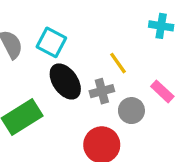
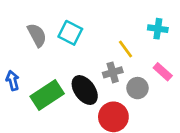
cyan cross: (161, 26) -> (158, 29), moved
black ellipse: (65, 81) -> (85, 90), moved

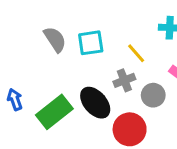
cyan square: (70, 33) -> (91, 43), moved, turned -30
gray semicircle: (37, 35) -> (55, 39), moved

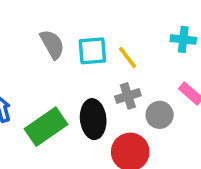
yellow line: (136, 53) -> (127, 57), moved
black ellipse: (95, 103) -> (93, 119), turned 32

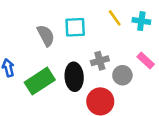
gray semicircle: (52, 44) -> (46, 36), moved
yellow line: (127, 57) -> (115, 18), moved

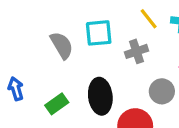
gray cross: (100, 61) -> (136, 51), moved
green rectangle: (40, 81) -> (57, 104), size x0.6

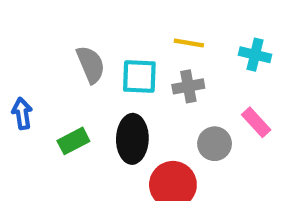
yellow line: (149, 19) -> (189, 43), moved, turned -50
cyan square: (99, 33) -> (139, 77), moved

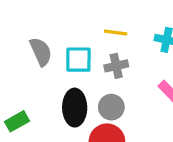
green rectangle: (73, 141) -> (17, 121), moved
gray circle: (215, 144) -> (111, 107), moved

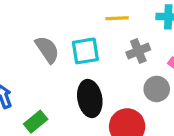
gray cross: (116, 66) -> (138, 51), moved
gray circle: (111, 107) -> (157, 89), moved

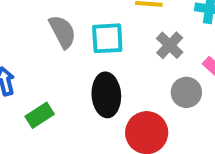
gray cross: (138, 51) -> (170, 45), turned -30

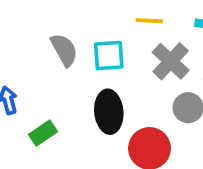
gray cross: (170, 45) -> (171, 61), size x1.4

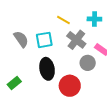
yellow line: (149, 21) -> (63, 20), turned 32

